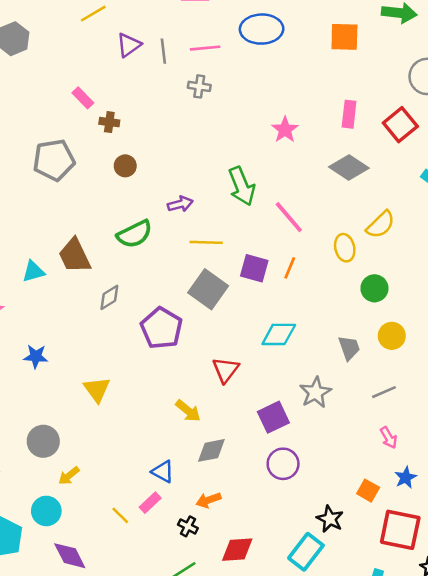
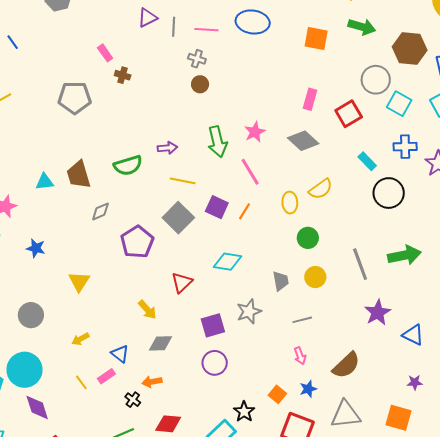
pink star: (285, 130) -> (255, 132), moved
brown circle: (125, 166) -> (200, 84), moved
yellow arrow: (69, 476) -> (80, 339), moved
cyan circle: (46, 511) -> (25, 370), size x1.5

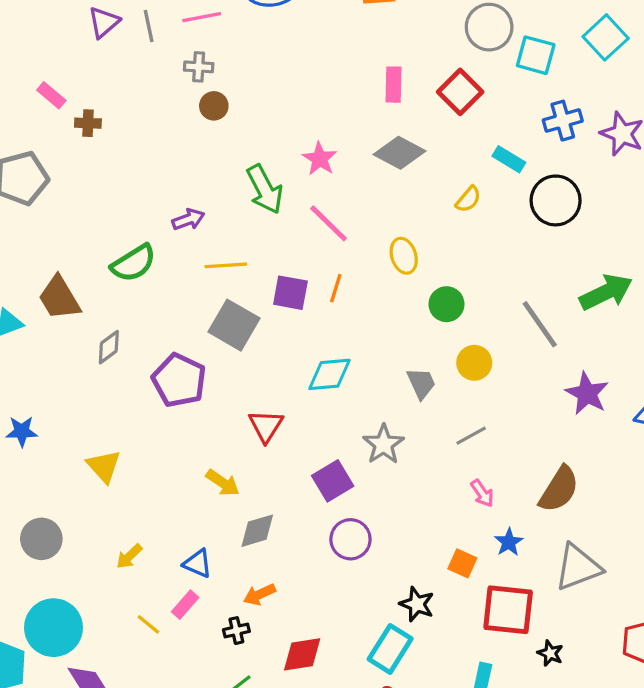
yellow semicircle: (321, 189) -> (468, 199), moved, size x0.7
black cross: (133, 400) -> (236, 631), turned -35

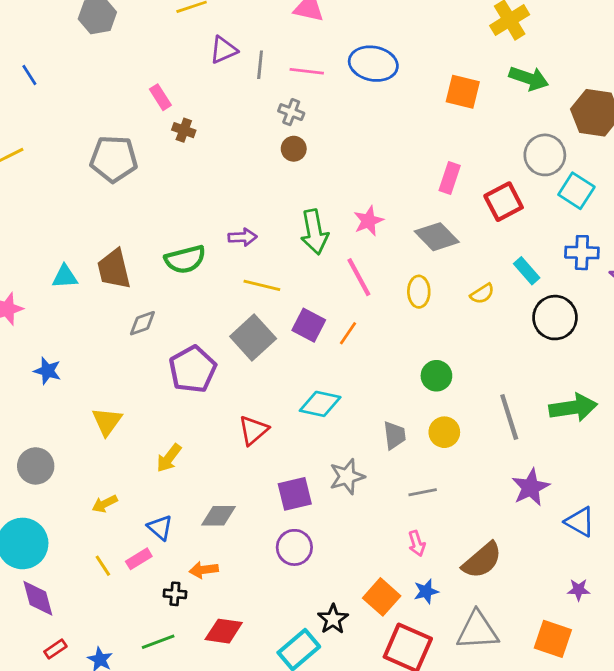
yellow ellipse: (404, 256) -> (419, 292), moved
yellow arrow: (223, 483) -> (169, 458), moved, turned 76
orange square: (462, 563) -> (382, 597), size x1.4

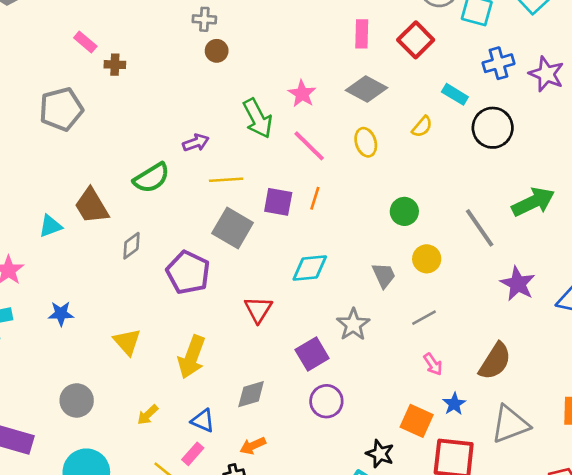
yellow arrow: (169, 458) -> (192, 357), size x1.5

